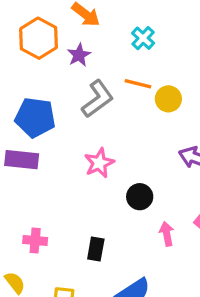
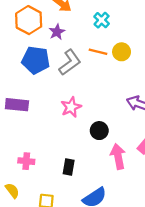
yellow circle: (168, 99) -> (122, 52), moved
blue pentagon: (35, 117) -> (36, 60), moved
pink arrow: (167, 234) -> (118, 156), size x1.5

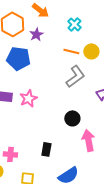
gray L-shape: (70, 62) -> (75, 76), moved
pink star: (71, 107) -> (28, 98), moved
pink cross: (26, 161) -> (10, 154), moved

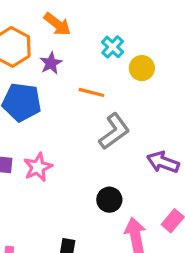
orange line: (71, 51) -> (91, 92), moved
yellow circle: (91, 51) -> (142, 68), moved

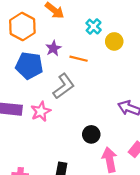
purple star: (51, 63) -> (53, 48), moved
gray L-shape: (114, 131) -> (64, 86), moved

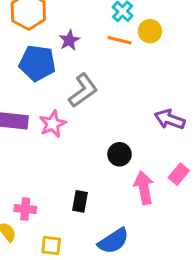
orange line: (79, 59) -> (120, 40), moved

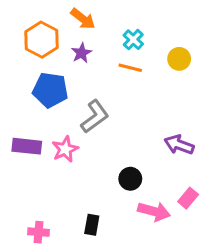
yellow circle: (150, 31) -> (179, 59), moved
purple star: (69, 40) -> (81, 53), moved
pink arrow: (144, 188) -> (154, 211), turned 116

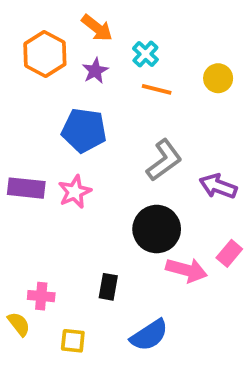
cyan cross: (133, 40) -> (145, 54), moved
blue pentagon: (50, 90) -> (84, 130), moved
gray L-shape: (95, 117) -> (164, 160), moved
black circle: (130, 179) -> (157, 229), size x1.6

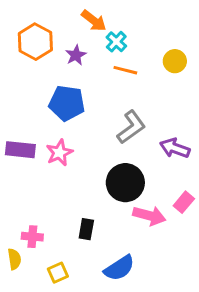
orange arrow: (97, 28) -> (94, 21), moved
yellow semicircle: (19, 324) -> (14, 259), turned 30
yellow square: (73, 341) -> (58, 273), turned -30

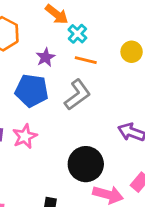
purple star: (76, 55) -> (46, 57), moved
gray L-shape: (131, 127) -> (77, 95), moved

